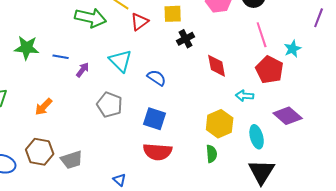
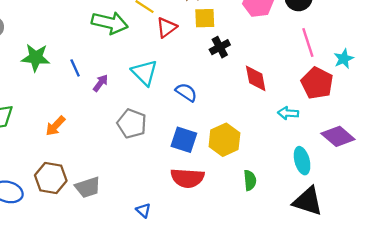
blue line: (61, 57) -> (75, 68), turned 56
yellow hexagon: (220, 124) -> (224, 140), moved
black triangle: (262, 172) -> (308, 201), turned -44

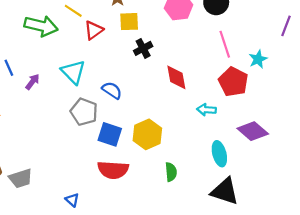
gray pentagon: (132, 124) -> (84, 112), moved

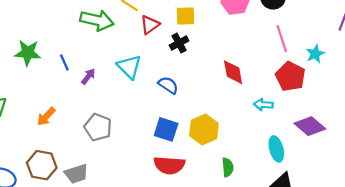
black cross: (143, 48) -> (179, 43), moved
gray pentagon: (84, 112) -> (98, 127), moved

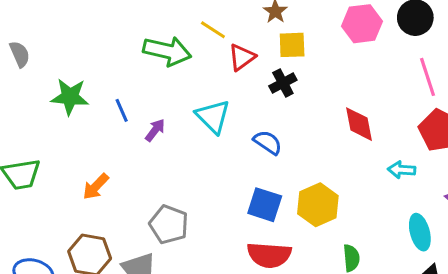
gray pentagon: (98, 127) -> (169, 225), moved

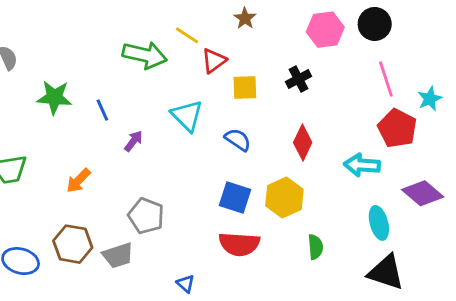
yellow square: (292, 45) -> (245, 87), moved
black cross: (283, 83) -> (298, 79), moved
red diamond: (359, 124) -> (303, 143), moved, turned 36
purple arrow: (155, 130) -> (133, 141), moved
cyan arrow: (402, 170) -> (362, 165), size x1.4

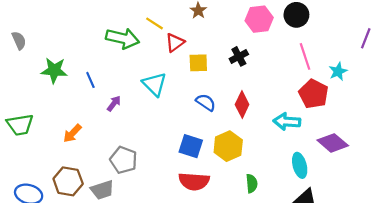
blue semicircle: (238, 140) -> (206, 102), moved

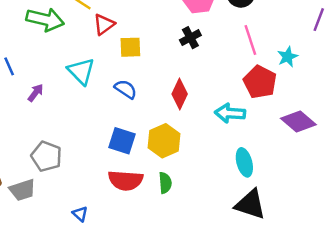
black cross: (239, 56) -> (190, 38), moved
blue semicircle: (206, 102) -> (126, 89), moved
purple diamond: (333, 143) -> (298, 122), moved
green semicircle: (252, 183) -> (165, 183), moved

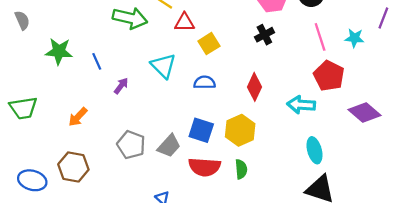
red triangle: (104, 24) -> (184, 22), turned 35
yellow square: (130, 47) -> (209, 44), turned -30
cyan star: (288, 57) -> (355, 38), moved, turned 30
blue semicircle: (126, 89) -> (204, 82), turned -35
gray trapezoid: (22, 190) -> (169, 146), moved, turned -30

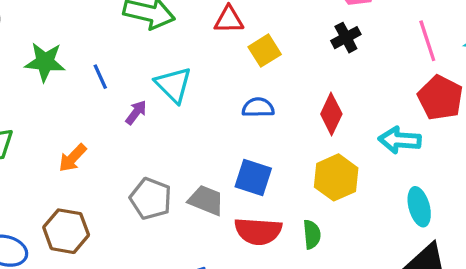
cyan triangle: (163, 66) -> (173, 85), moved
yellow hexagon: (240, 130) -> (336, 177), moved
gray trapezoid: (169, 146) -> (206, 200), turned -110

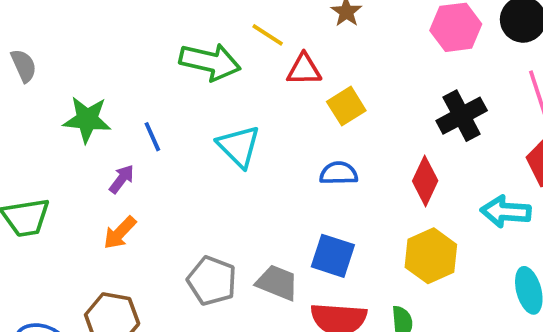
black cross: (346, 38) -> (462, 116), moved, size x1.4
purple arrow: (136, 112) -> (122, 179), moved

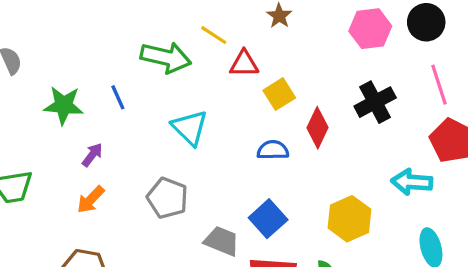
blue line: (152, 137) -> (118, 97), moved
red diamond: (425, 181) -> (318, 128), moved
blue square: (333, 256) -> (268, 219), turned 30
gray pentagon: (212, 281) -> (167, 198), moved

